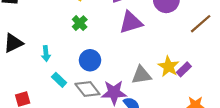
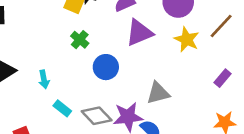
blue circle: (90, 60) -> (106, 67), moved
yellow star: (168, 66) -> (187, 39), moved
purple rectangle: (184, 69) -> (222, 78), moved

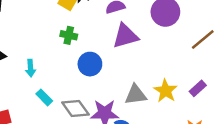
yellow star: (187, 39) -> (166, 91), moved
green cross: (80, 40) -> (69, 35), turned -35

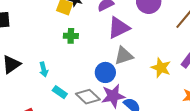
blue circle: (90, 64) -> (105, 72), moved
gray triangle: (136, 95) -> (124, 56), moved

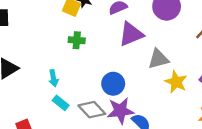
gray triangle: (124, 56) -> (158, 59), moved
cyan arrow: (44, 69) -> (54, 78), moved

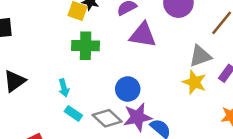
purple triangle: (131, 34) -> (143, 35), turned 36
green cross: (77, 40) -> (86, 46), size x1.5
gray triangle: (158, 59) -> (200, 56), moved

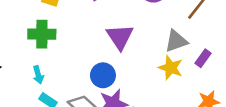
purple triangle: (143, 35) -> (120, 37), moved, turned 48
green cross: (86, 46) -> (42, 34), moved

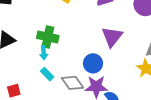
green cross: (42, 34) -> (48, 37), moved

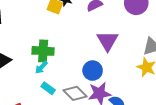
cyan arrow: (44, 53) -> (41, 67), turned 56

